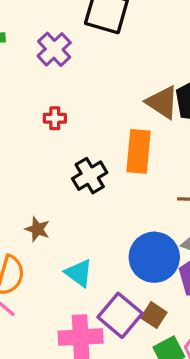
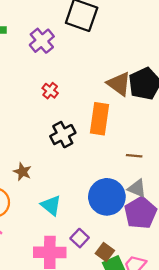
red cross: (55, 118) -> (50, 91), moved, turned 35
purple square: (120, 315) -> (80, 238), size x0.6
brown square: (154, 315) -> (105, 252), moved

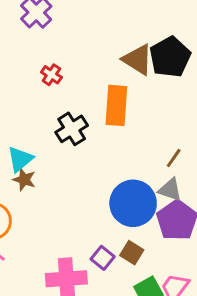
brown line: (134, 156) -> (174, 158), moved, turned -56
cyan triangle: (51, 205) -> (20, 159), moved, turned 45
brown square: (105, 252) -> (132, 253), moved

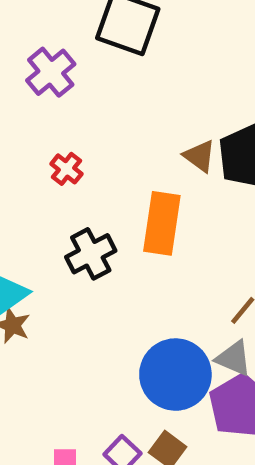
brown triangle: (138, 60) -> (200, 156), size x0.7

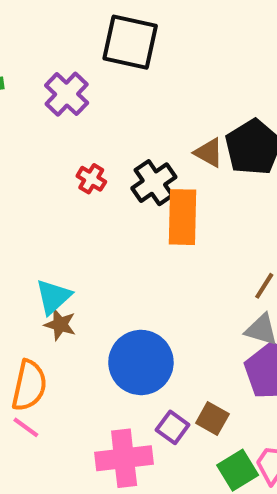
black cross: (91, 254) -> (154, 183), moved
blue circle: (175, 375) -> (141, 362), moved

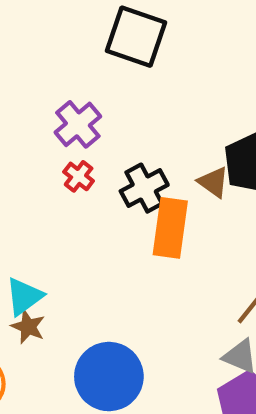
purple cross: (67, 94) -> (78, 124), moved
brown triangle: (209, 153) -> (213, 182), moved

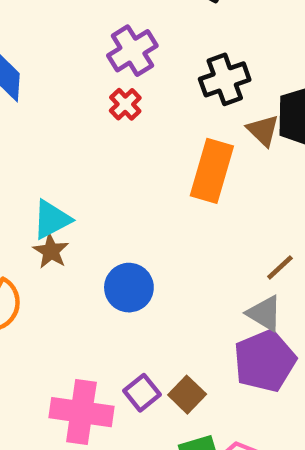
black cross: (144, 188) -> (225, 79), moved
blue circle: (109, 377) -> (129, 288), moved, size x0.7

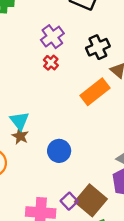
orange rectangle: (212, 171) -> (95, 92), turned 40
cyan triangle: (52, 220) -> (19, 121), turned -36
brown square: (187, 395) -> (91, 200), size x1.8

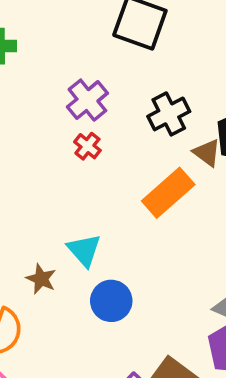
cyan triangle: (19, 121) -> (84, 250), moved

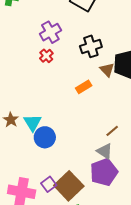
orange rectangle: (168, 193) -> (84, 87), size x0.6
cyan triangle: (84, 250) -> (33, 123), moved

